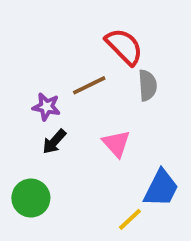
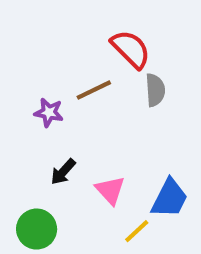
black arrow: (54, 142) -> (63, 172), moved
pink triangle: (116, 144) -> (110, 190), moved
green circle: (31, 198) -> (37, 229), moved

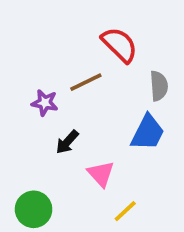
gray semicircle: (155, 90) -> (159, 86), moved
black arrow: (63, 172) -> (67, 142), moved
blue trapezoid: (169, 198) -> (148, 133), moved

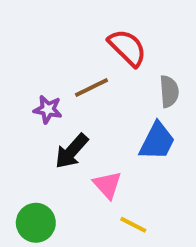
black arrow: (67, 142) -> (72, 151), size x1.4
yellow line: (125, 211) -> (133, 225), turned 70

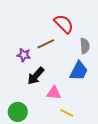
pink triangle: (107, 185) -> (54, 93), turned -42

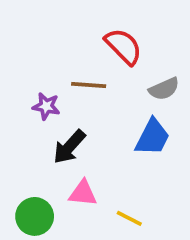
brown line: (46, 44) -> (89, 85), turned 30
gray semicircle: (85, 46) -> (164, 89), turned 70
pink triangle: (54, 93) -> (83, 193), moved

